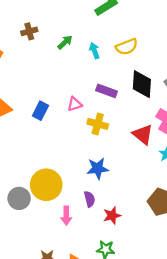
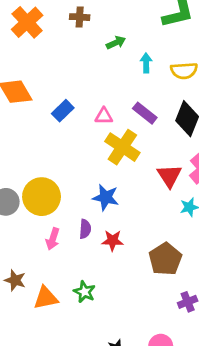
yellow cross: (98, 124) -> (122, 147), size x1.4
red star: (112, 216) -> (113, 240), moved

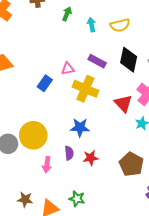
green arrow: (116, 43) -> (67, 14), turned -32
blue rectangle: (63, 111) -> (45, 83), moved

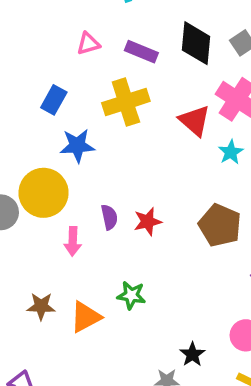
pink triangle: (68, 69) -> (88, 44), moved
yellow cross: (85, 89) -> (126, 102), turned -35
blue star: (80, 127) -> (77, 146), moved

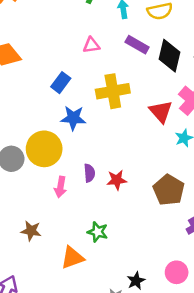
purple rectangle: (141, 52) -> (137, 45), moved
orange triangle: (85, 317) -> (72, 258), moved

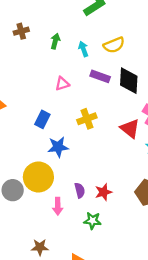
yellow cross: (113, 91) -> (87, 119), size x0.7
green star: (98, 232) -> (92, 221), moved

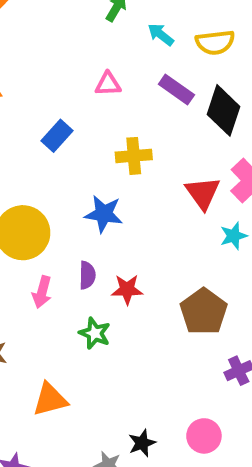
cyan arrow: (83, 49) -> (161, 35), turned -48
blue star: (58, 147) -> (104, 214), moved

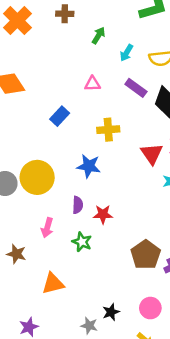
cyan arrow: (161, 35) -> (126, 53), turned -98
pink arrow: (42, 292) -> (47, 228), moved
brown pentagon: (204, 312) -> (146, 255), moved

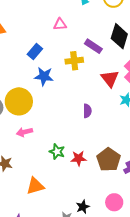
purple rectangle: (136, 88) -> (93, 46), moved
blue star: (89, 166) -> (44, 76), moved
purple semicircle: (78, 205) -> (87, 111), moved
red star: (103, 214) -> (79, 158), moved
pink arrow: (47, 228) -> (24, 132), moved, turned 63

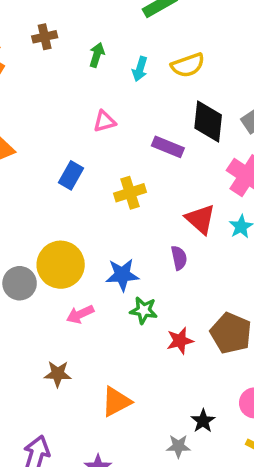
yellow cross: (74, 61) -> (130, 193), moved
blue star: (44, 76) -> (122, 275), moved
red triangle: (110, 79) -> (200, 219), moved
green star: (57, 152) -> (144, 310), moved

